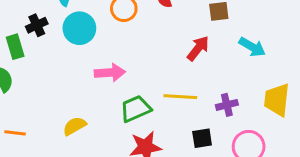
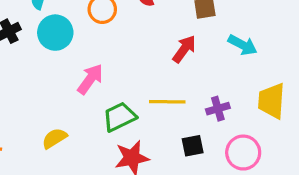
pink arrow: (110, 73) -> (90, 79), turned -48

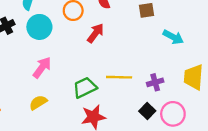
red arrow: (184, 49) -> (96, 33), moved
pink arrow: (90, 79) -> (42, 67), moved
black square: (193, 146) -> (147, 111), moved, turned -35

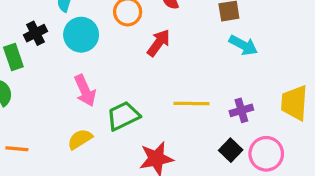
cyan arrow: (173, 37) -> (243, 45), moved
pink arrow: (42, 67) -> (85, 91), turned 120
green trapezoid: (85, 88) -> (123, 116), moved

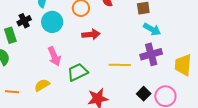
red arrow: (159, 43) -> (91, 34), moved, turned 48
purple cross: (241, 110) -> (151, 54), moved, size x1.5
yellow semicircle: (80, 139) -> (42, 85), moved

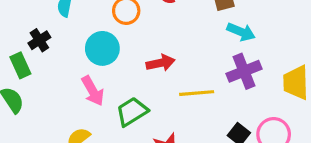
cyan circle: (52, 22) -> (102, 48), moved
red arrow: (91, 34) -> (161, 63), moved

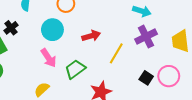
yellow line: (197, 93) -> (116, 53), turned -50

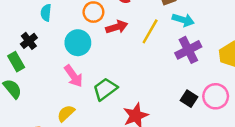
red arrow: (91, 36) -> (117, 27), moved
yellow line: (116, 53) -> (150, 31), moved

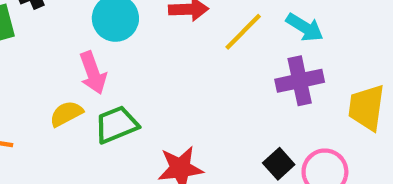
green trapezoid: (105, 89) -> (116, 125), moved
yellow semicircle: (66, 113) -> (66, 114), moved

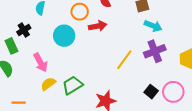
yellow line: (243, 32) -> (124, 60), moved
pink arrow: (93, 73) -> (40, 63), moved

